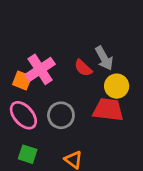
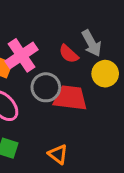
red trapezoid: (108, 110) -> (70, 98), moved
gray circle: (61, 115) -> (46, 87), moved

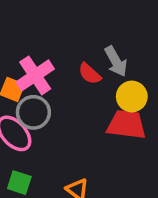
gray circle: (46, 87) -> (33, 112), moved
red trapezoid: (70, 98) -> (127, 125), moved

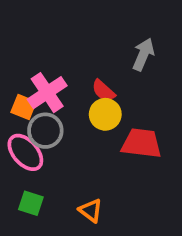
gray arrow: (116, 61) -> (143, 54), moved, turned -128
yellow circle: (132, 97) -> (105, 114), moved

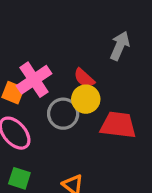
gray circle: (45, 131) -> (63, 114), moved

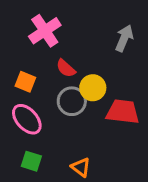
red semicircle: (84, 78) -> (66, 68), moved
pink cross: (34, 80) -> (45, 31), moved

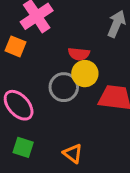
red semicircle: (66, 68) -> (79, 54), moved, turned -36
orange square: (25, 82) -> (16, 46), moved

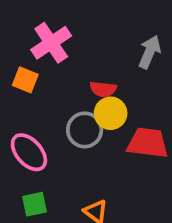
green square: (23, 147) -> (34, 204), turned -30

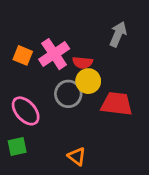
pink cross: (51, 43) -> (54, 54), moved
green square: (34, 204) -> (17, 146), moved

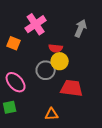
pink cross: (54, 54) -> (36, 24), moved
red trapezoid: (117, 104) -> (72, 88), moved
orange triangle: (77, 156) -> (52, 114), turned -40

